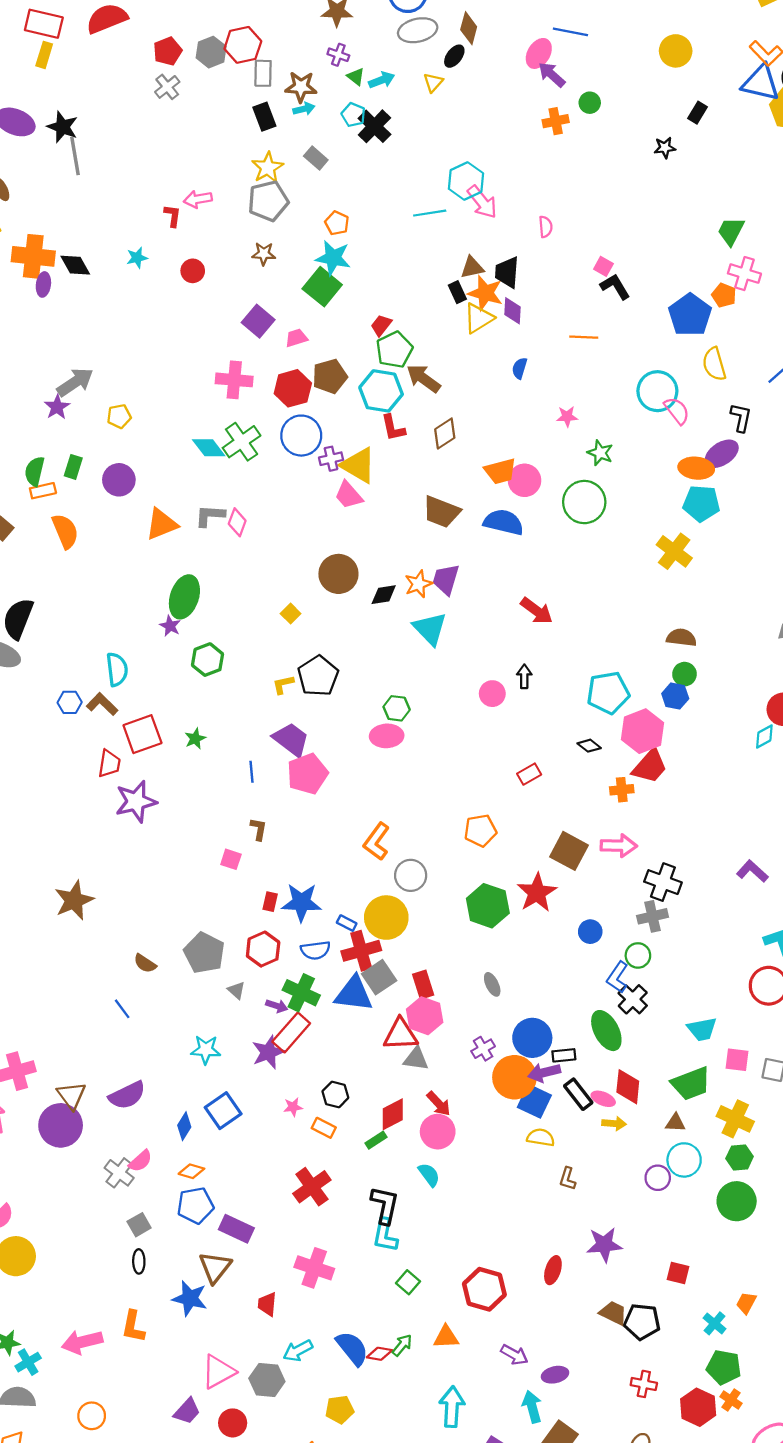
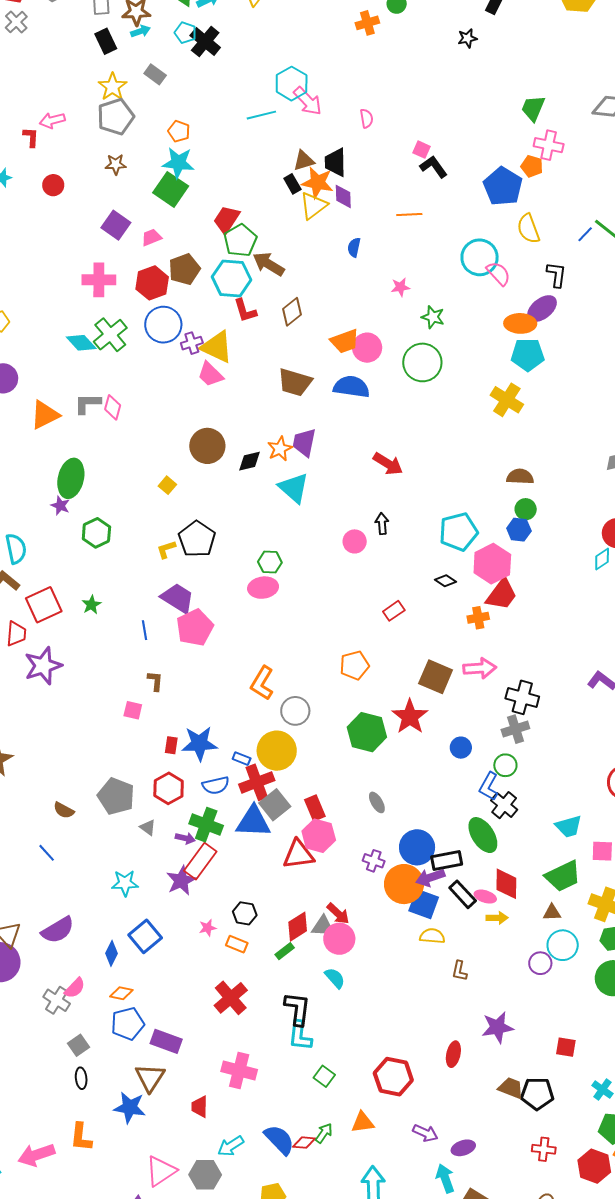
red trapezoid: (381, 325) -> (226, 219), size x1.4
purple cross: (483, 1049) -> (374, 861), turned -35
black rectangle: (564, 1055) -> (447, 861), size x1.4
gray triangle: (416, 1059) -> (323, 926), moved

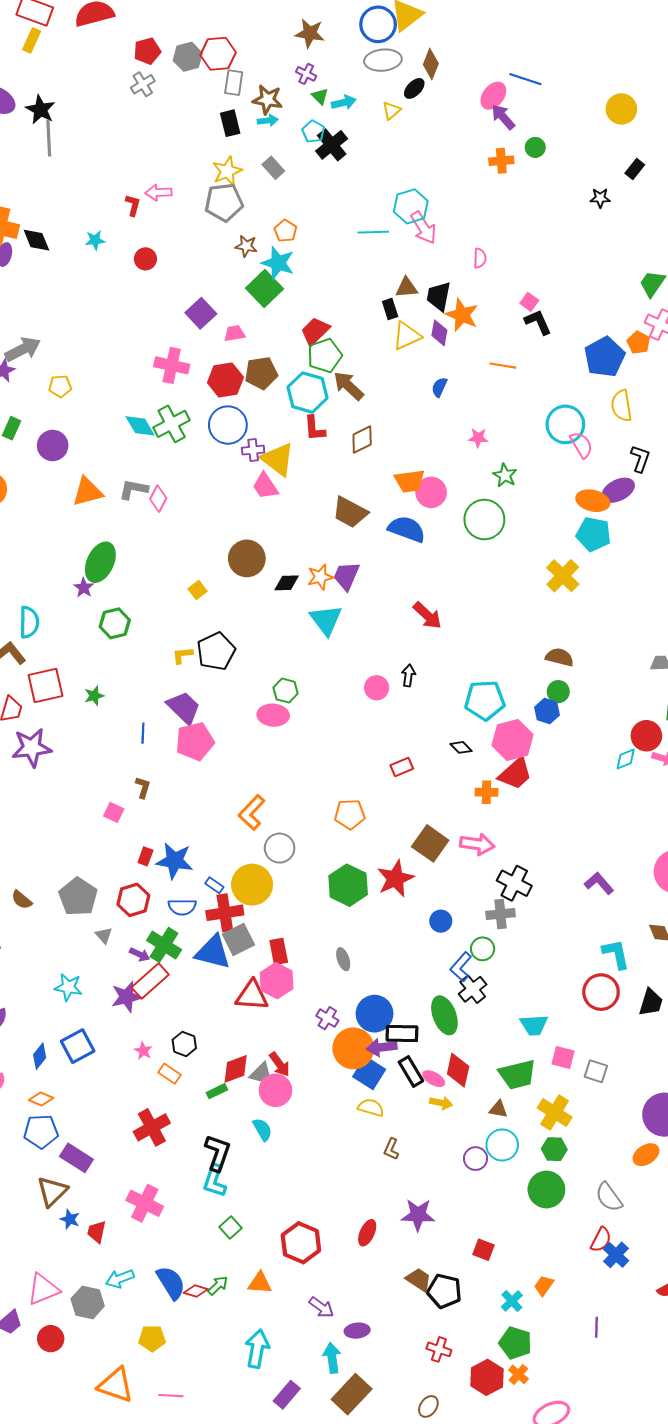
brown star: (116, 164) -> (246, 246), moved
orange star: (318, 183) -> (462, 315), moved
pink star: (208, 928) -> (143, 1051), turned 30
blue star: (130, 1107) -> (70, 1219), moved, size x0.6

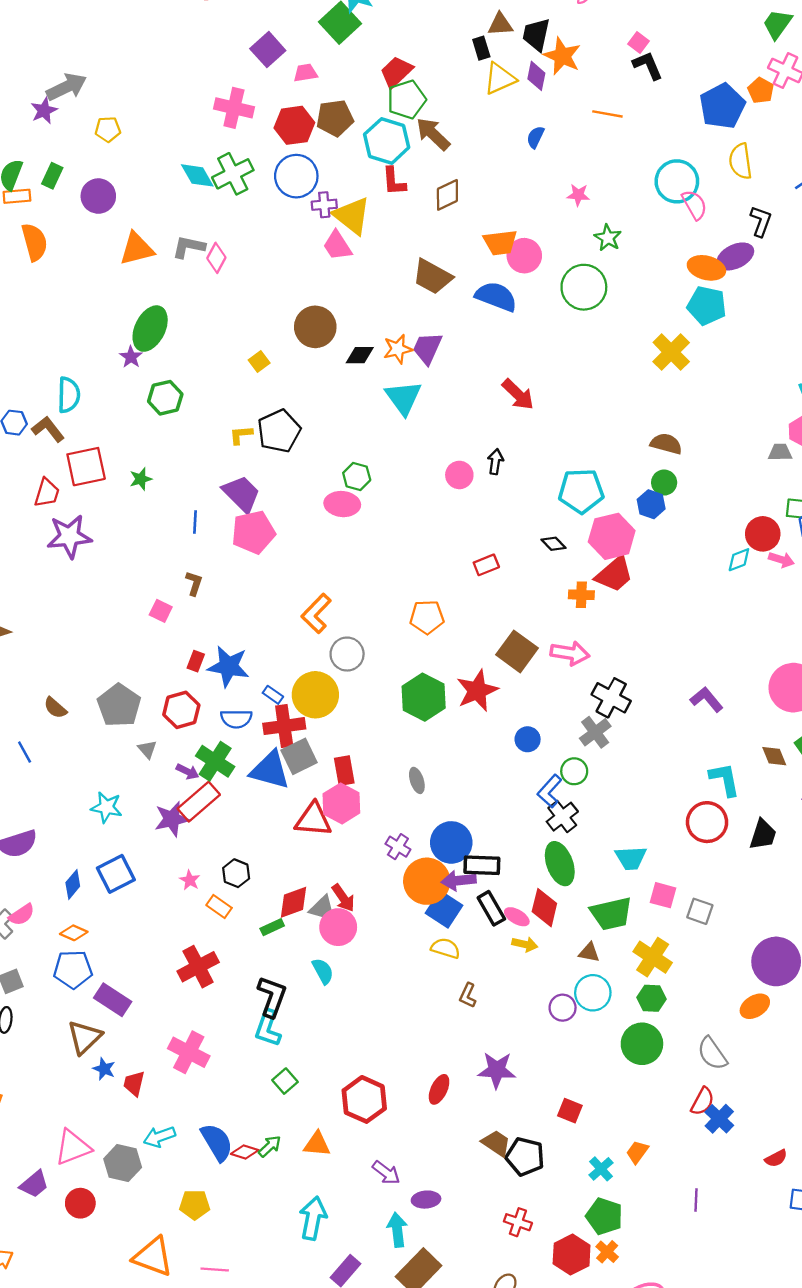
gray cross: (501, 914) -> (595, 732), turned -32
green ellipse: (444, 1015) -> (560, 864), moved

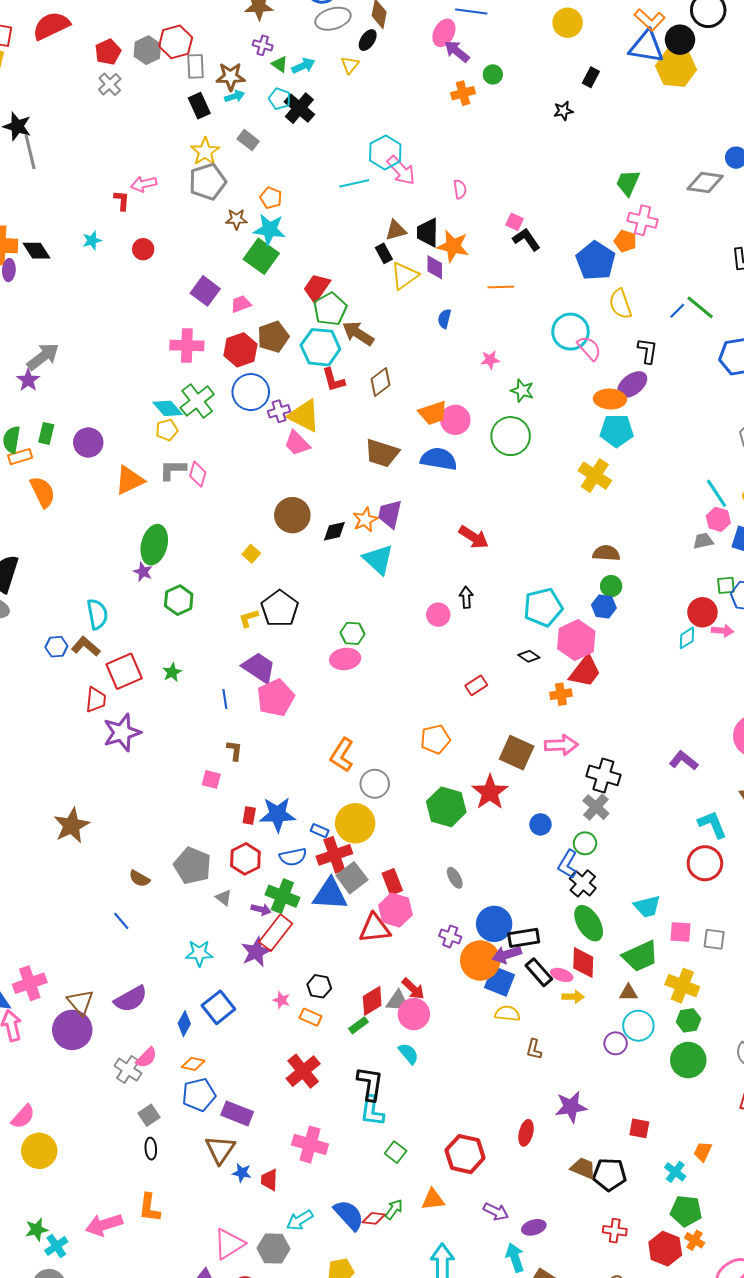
yellow pentagon: (108, 129) -> (167, 430), moved

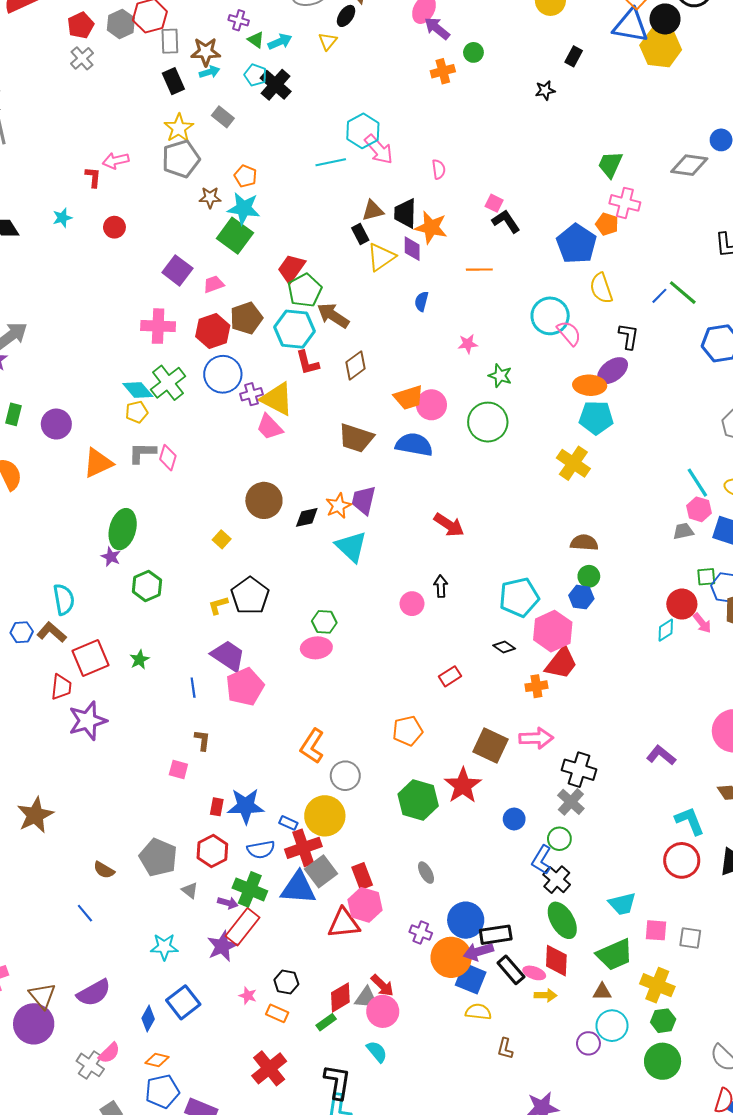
pink arrow: (722, 631) -> (702, 623), turned 45

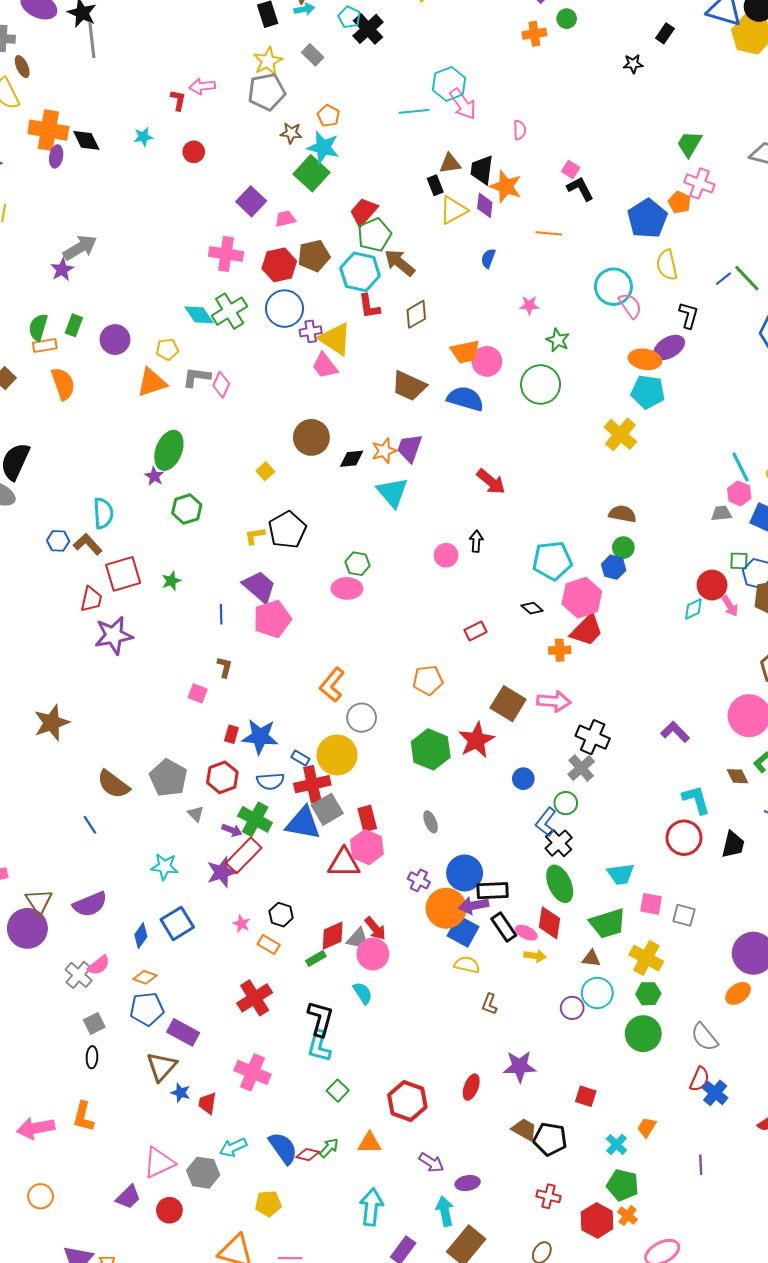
yellow pentagon: (137, 412) -> (167, 349), moved
brown semicircle: (104, 870) -> (113, 784), size x1.6

